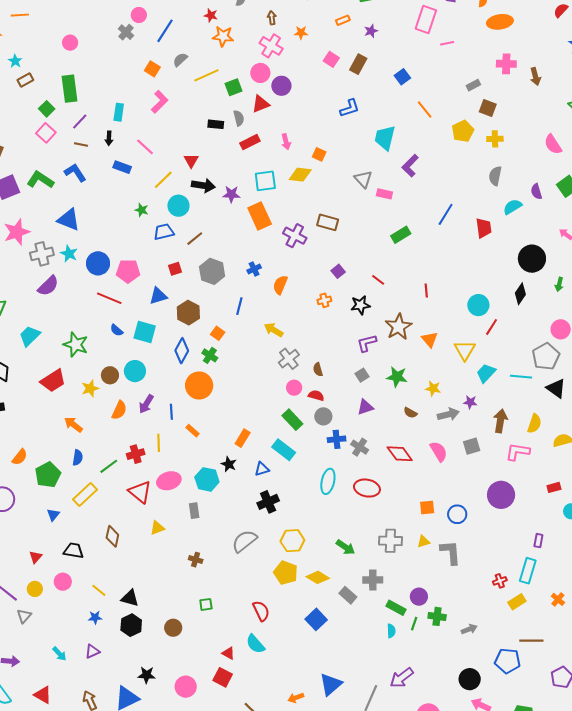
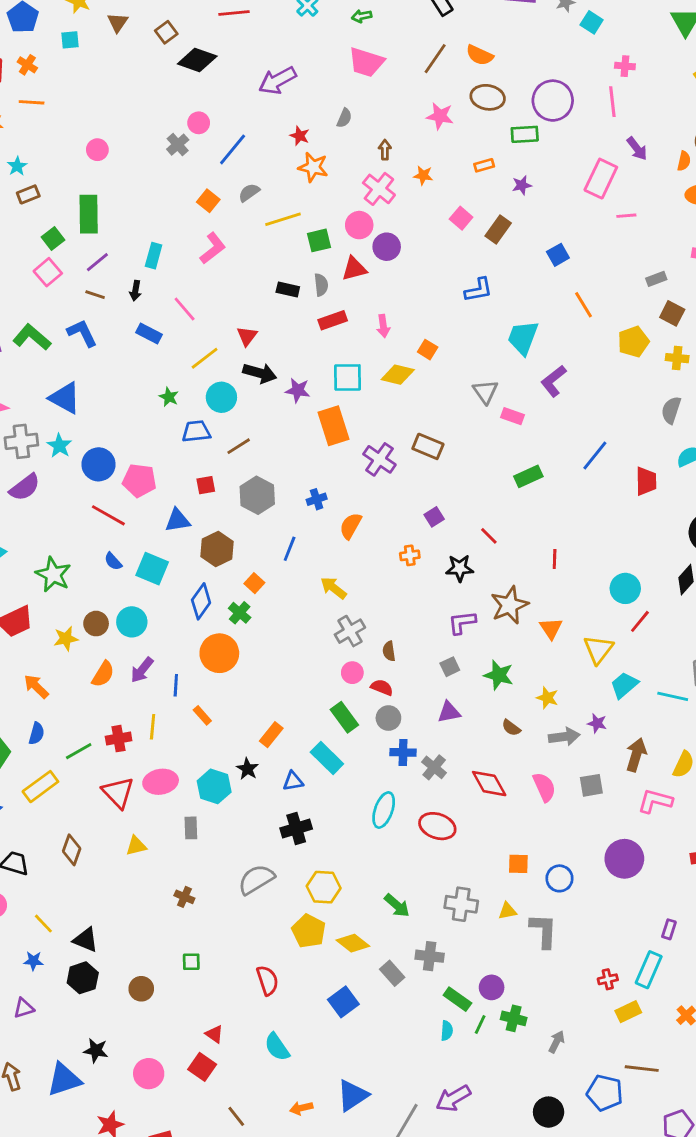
gray arrow: (469, 629) -> (557, 1042), turned -49
cyan semicircle: (255, 644) -> (277, 1047), moved

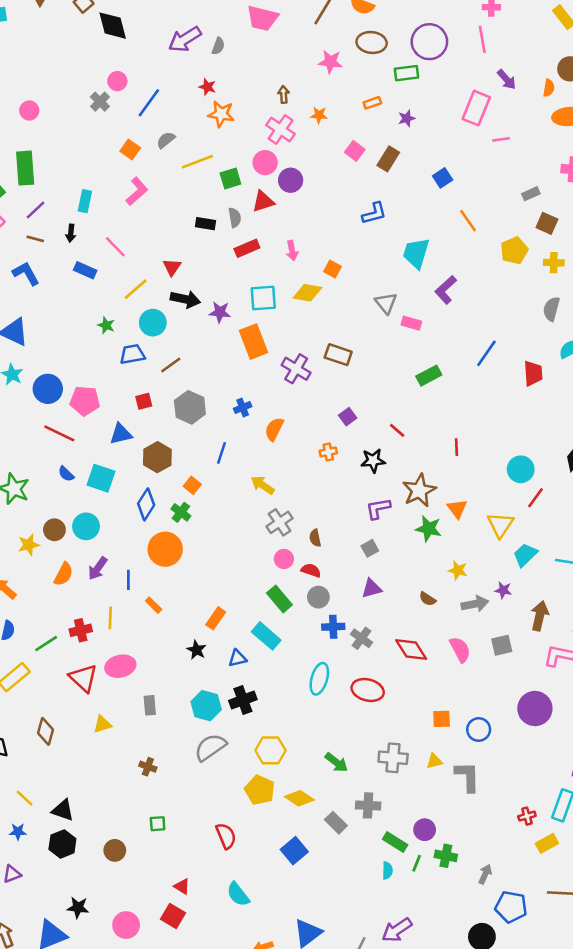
black diamond: (197, 60) -> (113, 26), turned 60
gray semicircle: (344, 118) -> (218, 46), moved
green star: (499, 675) -> (429, 529), moved
cyan hexagon: (214, 786) -> (206, 706), moved
blue pentagon: (605, 1093) -> (511, 907), moved

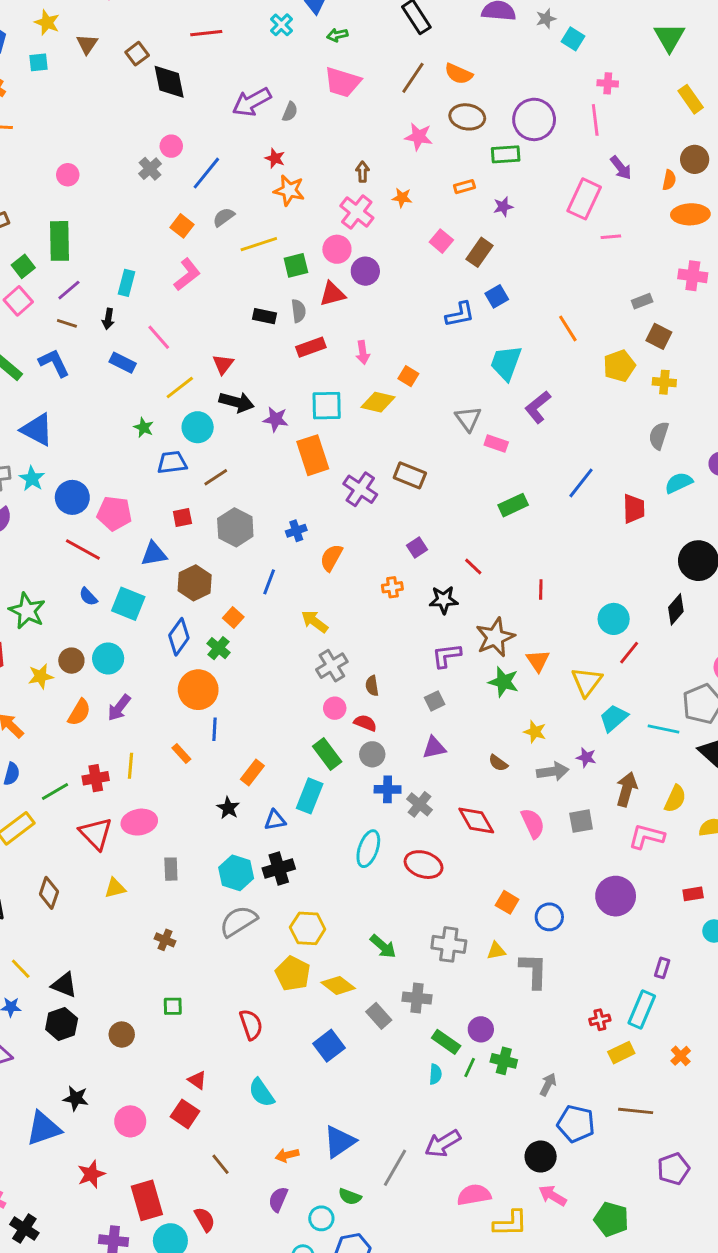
blue square: (443, 178) -> (497, 296), moved
blue line: (128, 580) -> (214, 729), moved
cyan rectangle: (266, 636) -> (310, 796), turned 68
orange square: (442, 719) -> (507, 902), turned 30

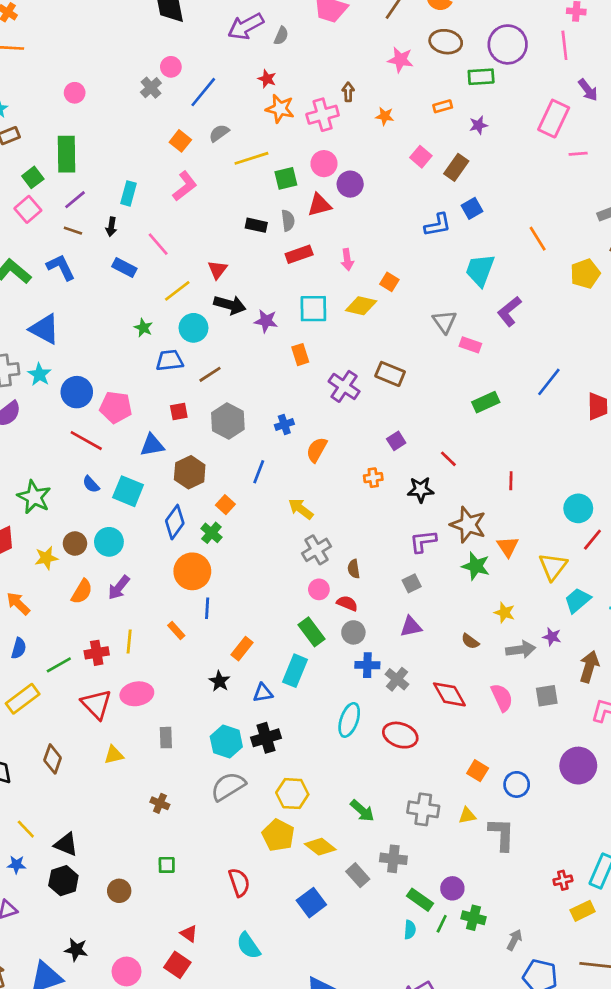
pink cross: (357, 212) -> (323, 115), moved, turned 36
orange rectangle: (313, 455) -> (300, 355), size x0.6
brown star: (495, 637) -> (468, 525), turned -30

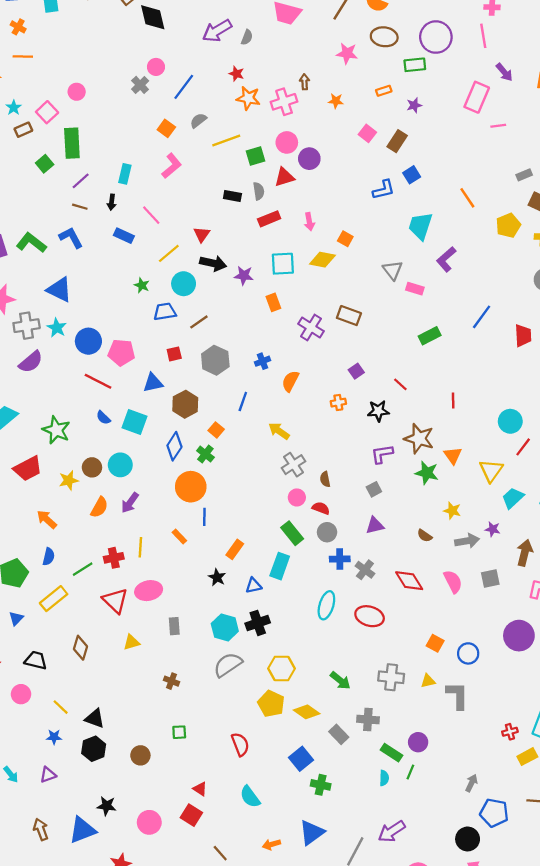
pink square: (28, 209) -> (47, 112), moved
green cross: (474, 918) -> (321, 785), moved

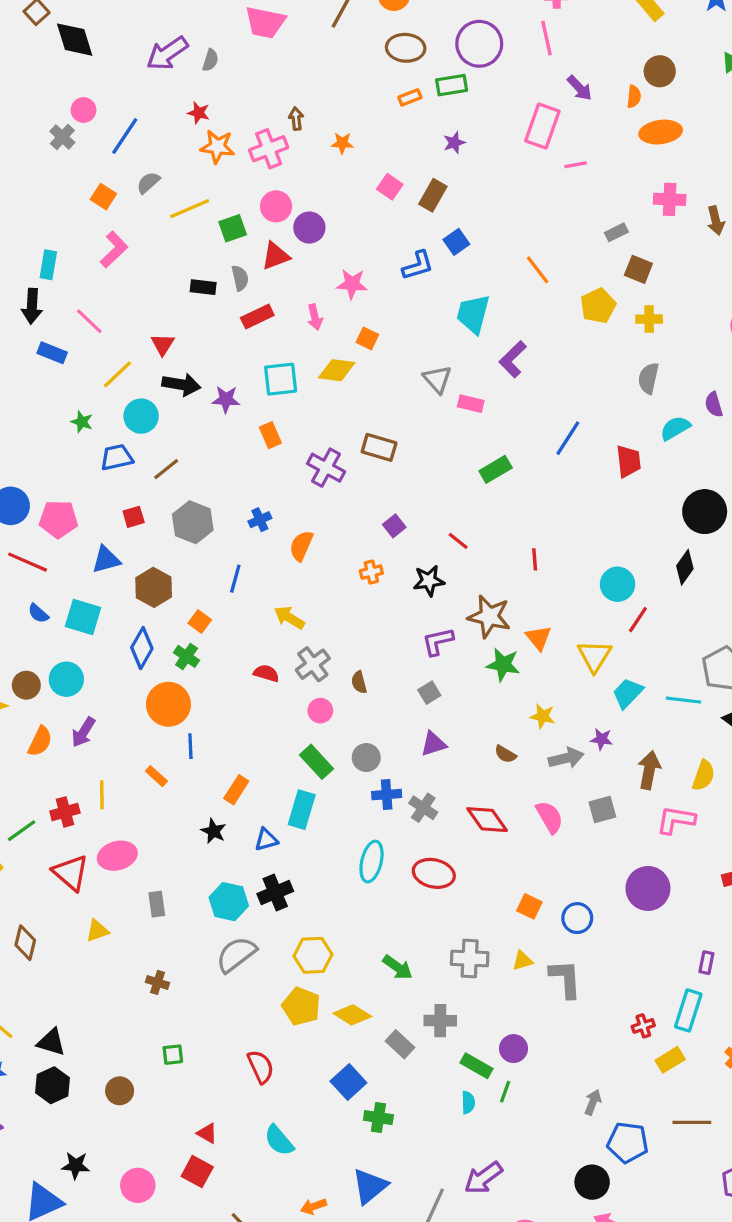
pink star: (347, 53) -> (352, 284), moved
orange rectangle: (384, 91) -> (410, 97), moved
black arrow: (112, 202) -> (32, 306), size x1.5
red semicircle: (321, 508) -> (266, 673), moved

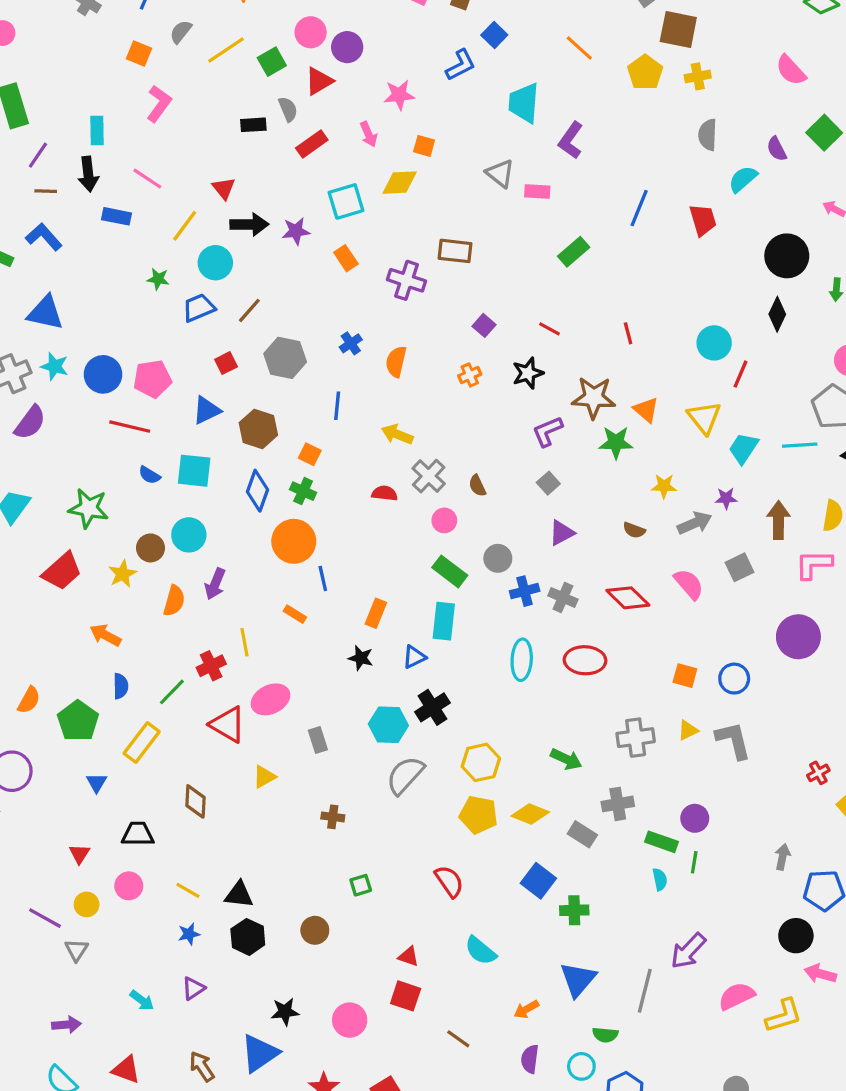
brown square: (638, 269) -> (678, 29), size x1.4

